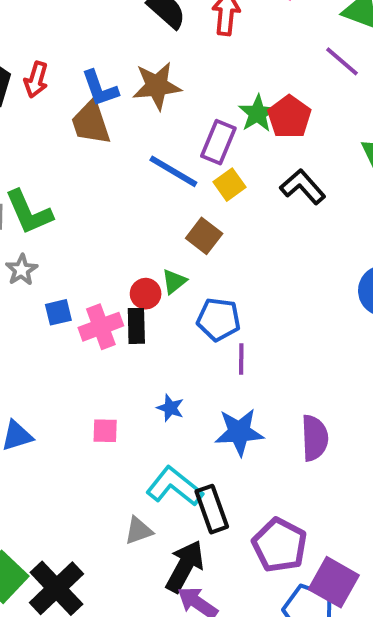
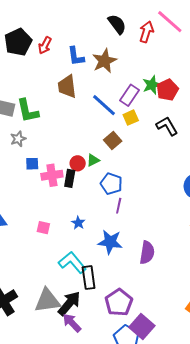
brown star: (157, 86) -> (104, 61), turned -30
brown trapezoid: (91, 123) -> (67, 86), moved
gray triangle: (139, 531) -> (47, 301), moved, size x1.8

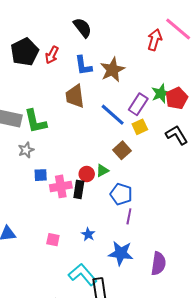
black semicircle: (117, 24) -> (82, 28), moved

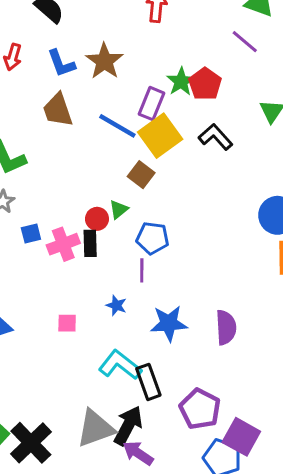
yellow square: (140, 127) -> (160, 136), size x1.8
purple line: (129, 216) -> (142, 270), moved

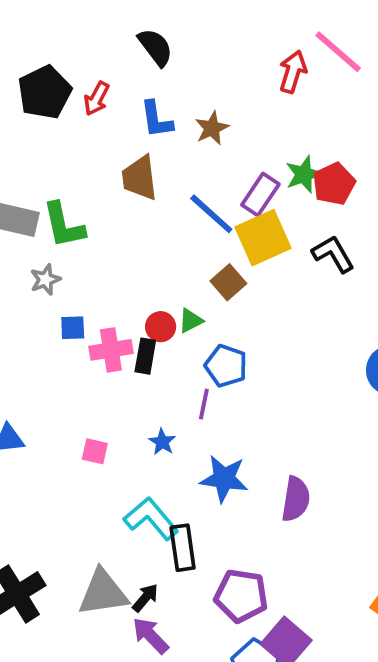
brown star: (104, 61) -> (212, 128), size x0.7
purple pentagon: (200, 409) -> (241, 596), turned -30
black arrow: (128, 426) -> (145, 598), size x0.6

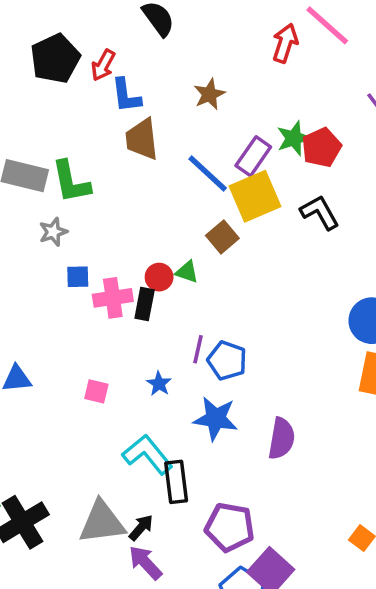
blue L-shape: (156, 119) -> (126, 95), moved
green triangle: (191, 321) -> (187, 272), turned 45
blue pentagon: (226, 366) -> (227, 361), moved

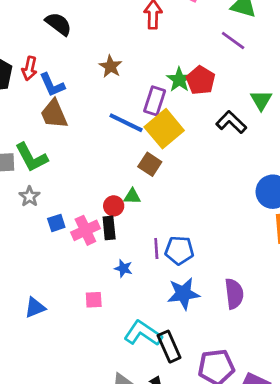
brown trapezoid: (142, 139) -> (54, 114), moved
black L-shape: (320, 212) -> (231, 122), moved
blue star: (159, 384) -> (123, 268), moved

